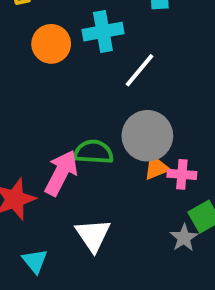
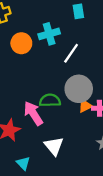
pink arrow: (61, 173) -> (33, 113), turned -55

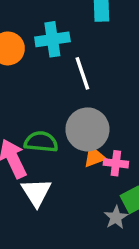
white line: (71, 53) -> (82, 73), turned -60
white triangle: (54, 146) -> (36, 192), moved

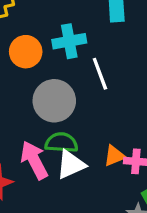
gray circle: (87, 129) -> (54, 101), moved
white triangle: (36, 192) -> (71, 165), moved, turned 40

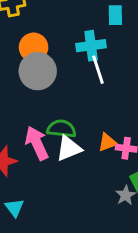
cyan cross: (69, 41) -> (91, 46), moved
gray circle: (54, 101) -> (38, 71), moved

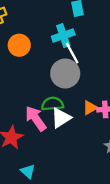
gray circle: (38, 71) -> (65, 73), moved

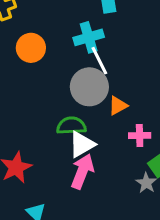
orange triangle: (90, 108) -> (118, 106), moved
pink arrow: (36, 118) -> (82, 171), moved, turned 55

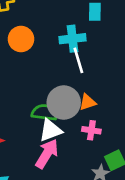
gray circle: (89, 87) -> (64, 103), moved
pink cross: (140, 135) -> (91, 130), moved

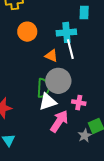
orange triangle: (88, 102) -> (51, 56), moved, turned 40
green semicircle: (44, 113) -> (43, 88), turned 84
pink arrow: (47, 154) -> (59, 121), moved

